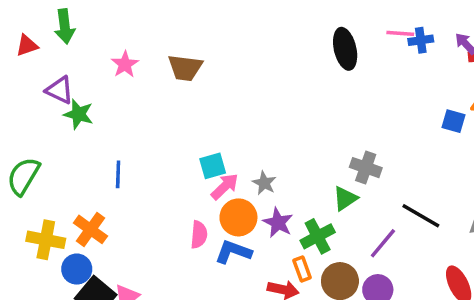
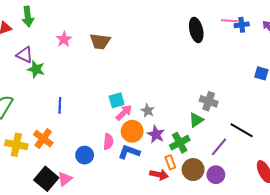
blue circle: (77, 269) -> (85, 155), moved

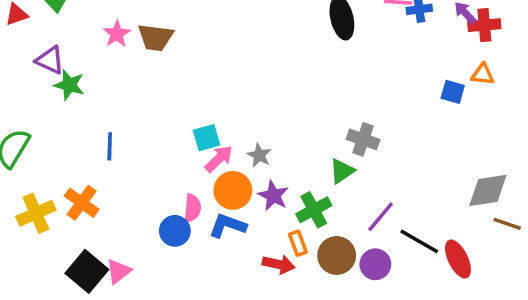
brown trapezoid: (100, 41) -> (155, 37), moved
black line: (242, 130) -> (419, 241), moved
yellow cross: (16, 145) -> (36, 213), turned -35
blue circle: (85, 155) -> (175, 231), moved

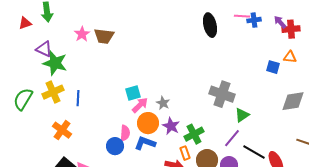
green star: (69, 85) -> (55, 63), size x1.4
gray cross: (363, 139) -> (222, 94), size x1.4
green triangle: (342, 171) -> (242, 115), moved
gray diamond: (488, 190) -> (293, 101), moved
yellow cross: (36, 213) -> (53, 92), moved

